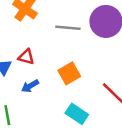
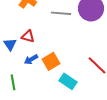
orange square: (69, 73) -> (51, 61), moved

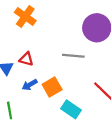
gray line: (61, 13) -> (73, 56), moved

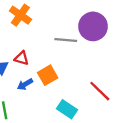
gray line: (73, 56) -> (66, 40), moved
orange square: (52, 87) -> (48, 75), moved

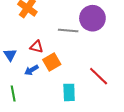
red triangle: (22, 58) -> (37, 47), moved
cyan rectangle: (67, 109) -> (69, 92), turned 54

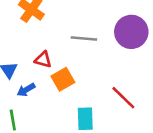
purple circle: (92, 18) -> (131, 32), moved
blue arrow: (31, 70) -> (26, 90), moved

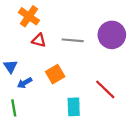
red triangle: (43, 60) -> (39, 40), moved

